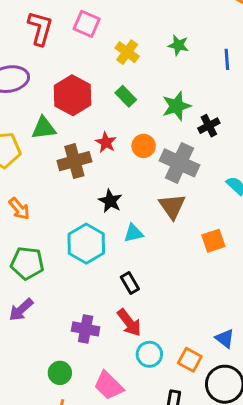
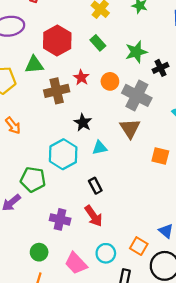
orange square: (213, 241) -> (160, 156), turned 30
green pentagon: (27, 263) -> (33, 179), moved
cyan circle: (149, 354) -> (106, 253), moved

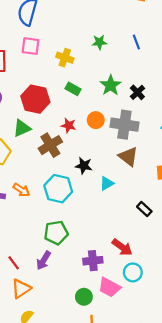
cyan hexagon: (63, 154) -> (58, 189), moved
black rectangle: (95, 186) -> (144, 209), moved
cyan circle: (106, 253) -> (133, 272), moved
pink trapezoid: (76, 263) -> (109, 287), moved

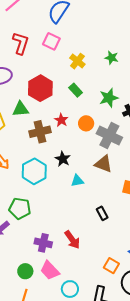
brown triangle: (128, 157) -> (104, 164), turned -36
cyan circle: (133, 272) -> (70, 289), moved

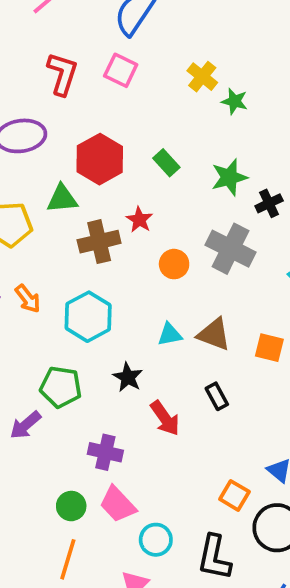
yellow cross: (77, 61) -> (202, 77), moved
orange circle: (86, 123) -> (174, 264), moved
black star: (63, 159) -> (128, 377), moved
brown triangle: (104, 164) -> (214, 334), moved
red arrow: (72, 240) -> (165, 418), moved

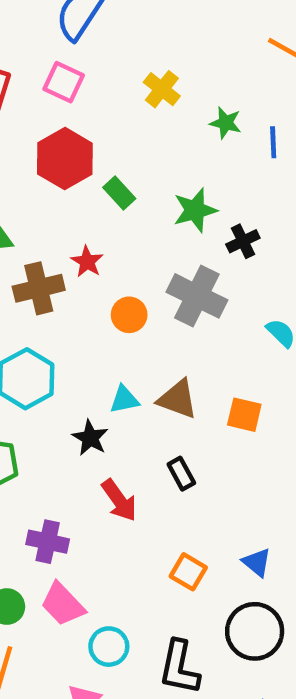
green star: (235, 101) -> (226, 123), moved
red hexagon: (100, 159) -> (65, 159), moved
black star: (128, 377) -> (90, 438), moved
orange square: (234, 495) -> (188, 572), moved

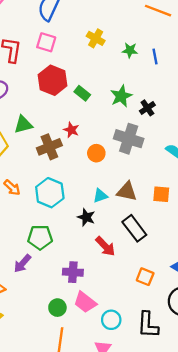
black rectangle: (181, 474) -> (134, 228), size x1.6

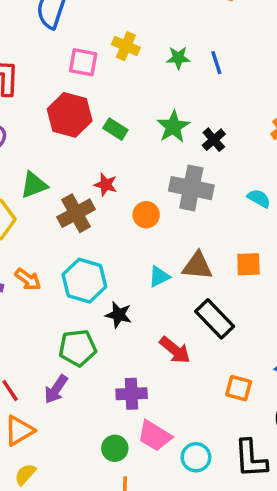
pink square: (46, 42) -> (83, 62), moved
black star: (86, 217) -> (119, 315), moved

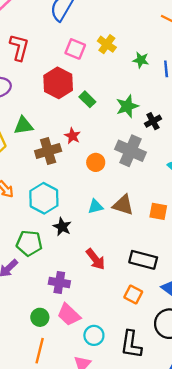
black rectangle: (215, 319) -> (143, 260), moved, turned -44

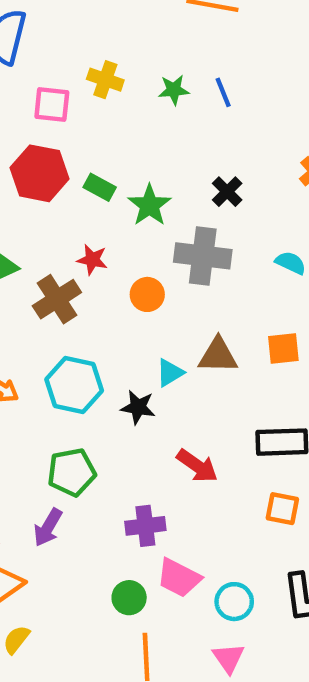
green star: (127, 106) -> (149, 205), moved
black star: (62, 227) -> (138, 407), moved

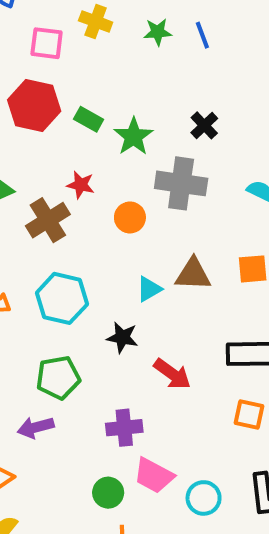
black star: (138, 407) -> (122, 337), moved
purple arrow: (48, 527) -> (36, 427), turned 44

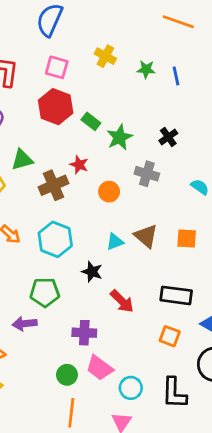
pink square: (47, 43) -> (57, 67), moved
gray cross: (181, 183) -> (147, 174), size x0.7
brown triangle: (193, 274) -> (146, 236), turned 30

